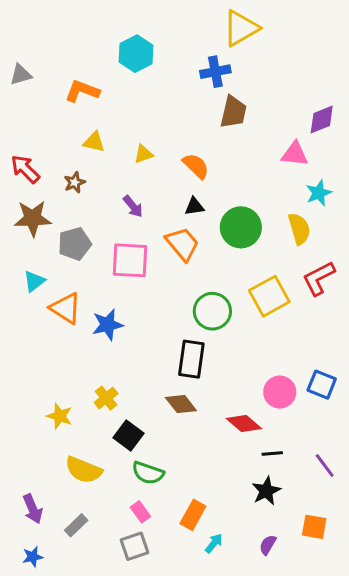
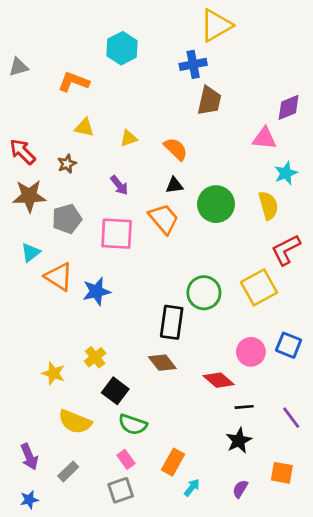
yellow square: (269, 296) -> (259, 287), moved
green circle: (212, 311) -> (204, 293), moved

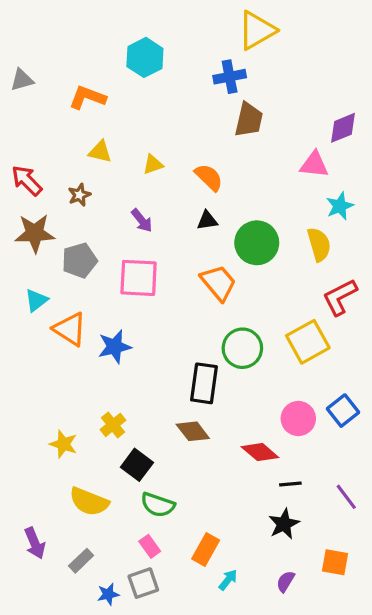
orange trapezoid: (164, 219) -> (218, 283), moved
blue square: (289, 345) -> (343, 411), turned 30
blue star: (29, 500) -> (108, 594), moved

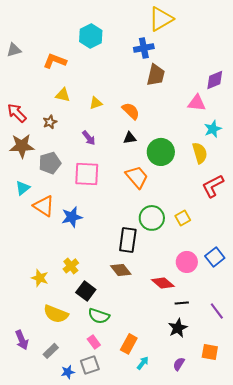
yellow square: (308, 342) -> (183, 218), moved, size x0.6

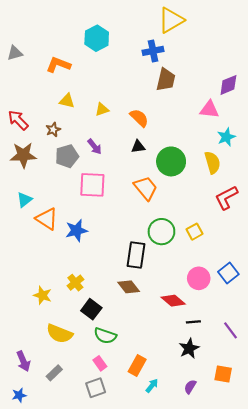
gray pentagon: (50, 163) -> (67, 156), moved
blue star: (68, 372) -> (19, 395), moved

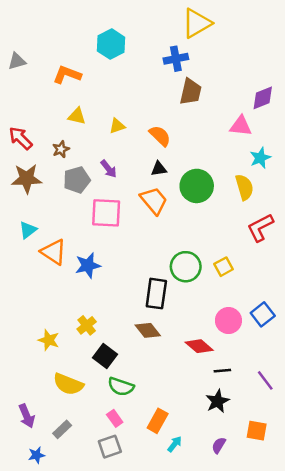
orange trapezoid: (146, 188) -> (154, 201), moved
blue star: (19, 395) -> (36, 455), moved

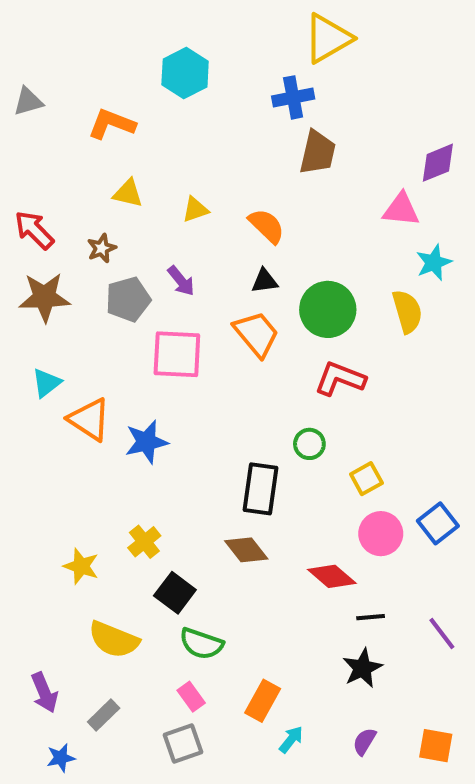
red L-shape: (260, 228) -> (340, 379), moved, turned 48
green circle: (186, 267) -> (309, 444), size x0.6
yellow square: (224, 267) -> (366, 479), moved
orange square: (257, 431) -> (436, 746), moved

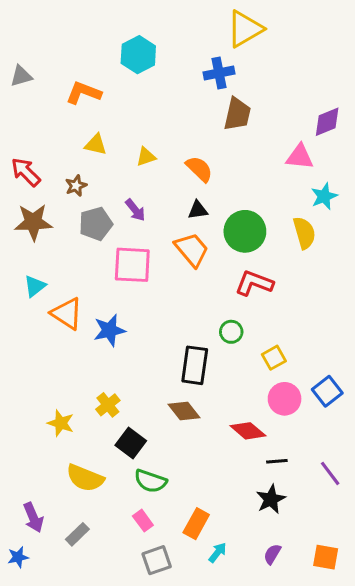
gray square: (183, 744) -> (157, 560), moved
blue star: (61, 758) -> (18, 557), moved

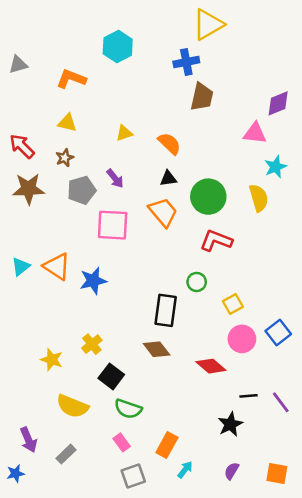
yellow triangle: (96, 145) -> (67, 123), moved
cyan triangle: (35, 286) -> (21, 266), moved
black line: (277, 461) -> (248, 396), moved

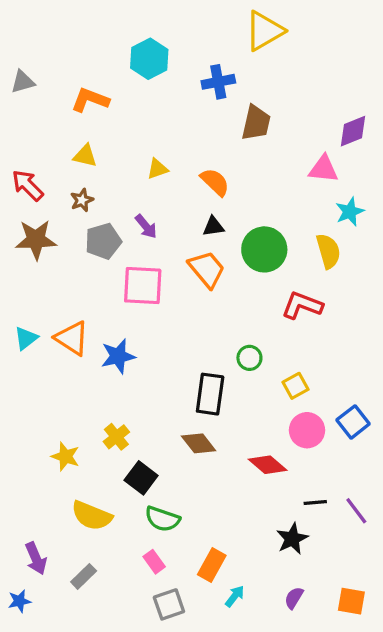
blue cross: (186, 62) -> (218, 82), moved
red L-shape: (216, 241) -> (302, 305), moved

